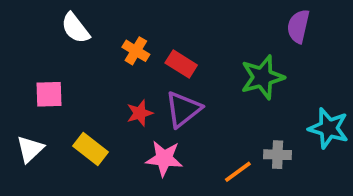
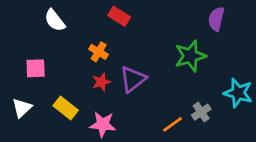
orange cross: (136, 51) -> (99, 52), moved
red rectangle: (181, 64) -> (119, 16), moved
gray cross: (278, 155) -> (201, 112), turned -36
pink star: (164, 158) -> (103, 124), moved

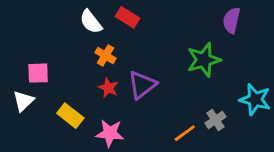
white semicircle: (55, 20) -> (91, 22), moved
red star: (101, 82) -> (108, 88), turned -30
white triangle: (22, 108) -> (23, 101), moved

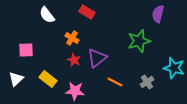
white semicircle: (91, 22) -> (47, 15), moved
white triangle: (23, 101) -> (16, 79), moved
orange line: (185, 133) -> (115, 82), moved, turned 63

